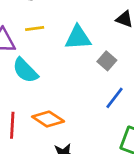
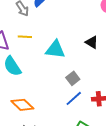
gray square: (107, 61) -> (73, 78), moved

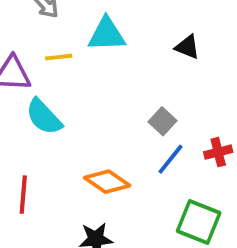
cyan triangle: (55, 49) -> (107, 34), moved
orange diamond: (22, 105) -> (107, 182), moved

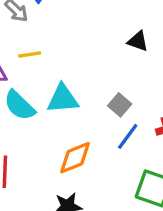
cyan triangle: (107, 34) -> (63, 99), moved
orange diamond: (107, 182) -> (75, 158), turned -54

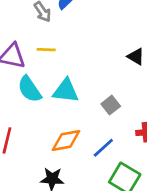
blue line: (128, 136) -> (103, 148), moved

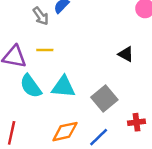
gray square: (111, 105) -> (104, 99), size x1.5

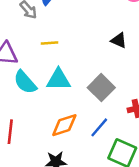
yellow line: (45, 50) -> (49, 43), moved

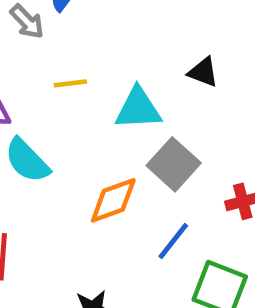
cyan triangle: (58, 80) -> (138, 109), moved
orange diamond: (64, 125) -> (113, 200), moved

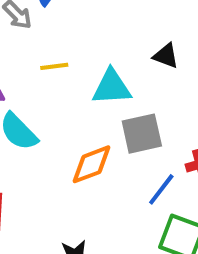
gray square: (174, 164) -> (142, 134), turned 36
blue line: (173, 241) -> (161, 189), moved

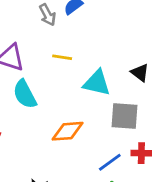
gray square: (142, 134) -> (124, 116), moved

